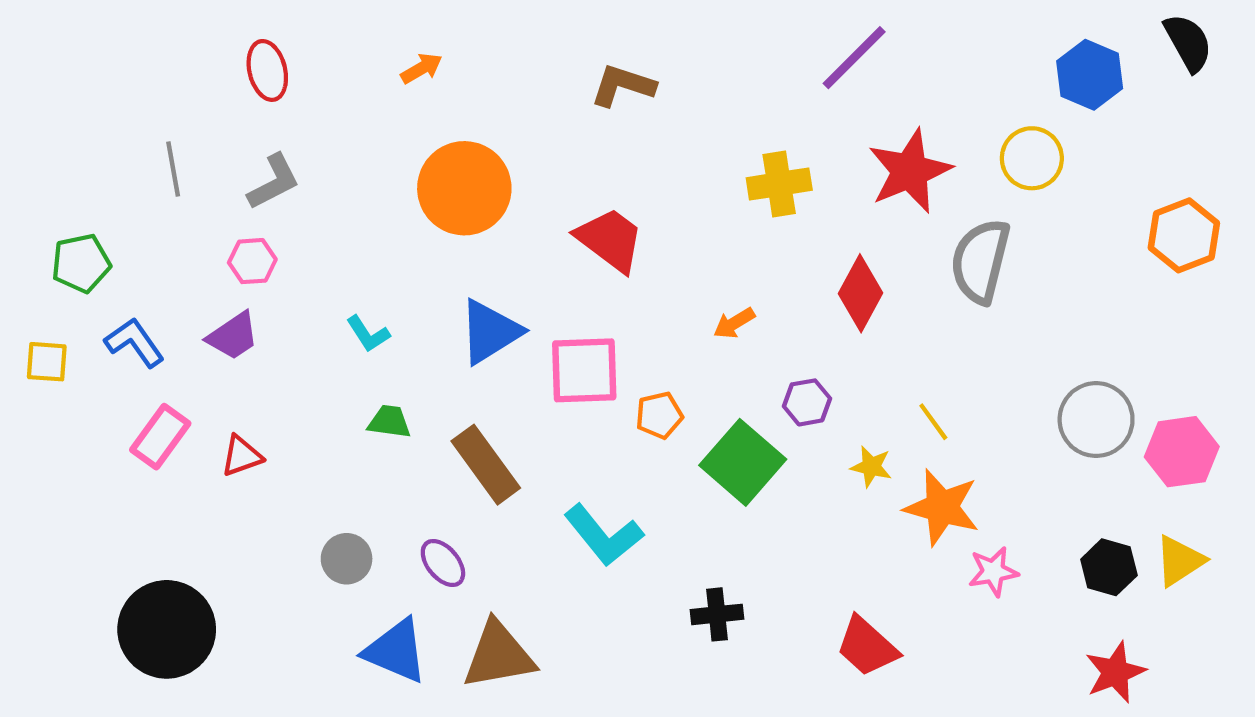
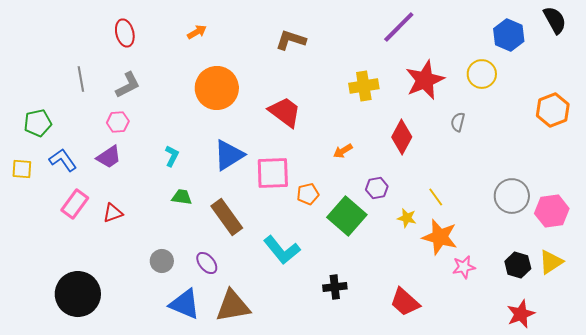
gray semicircle: (980, 261) -> (458, 122), size x0.5
cyan L-shape: (368, 334) -> (172, 156), turned -120

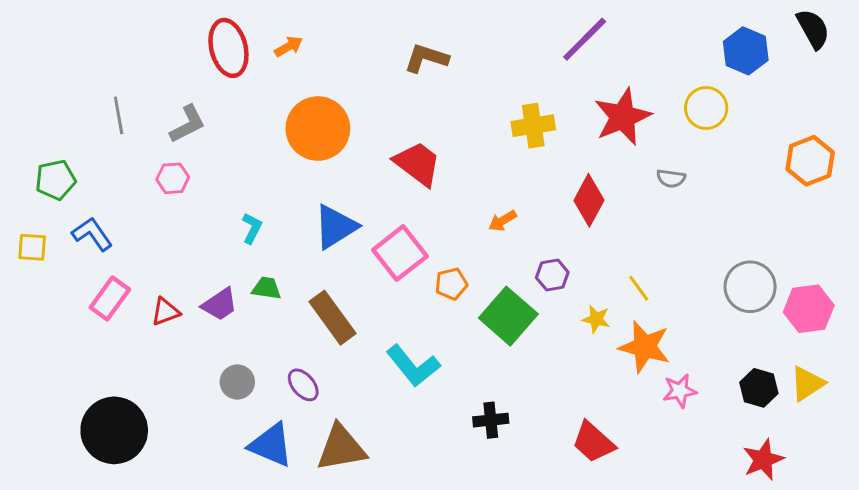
red ellipse: (125, 33) -> (228, 48), moved, size x1.4
gray semicircle: (458, 122) -> (671, 178), turned -96
purple trapezoid: (109, 157) -> (220, 304), moved
pink square: (273, 173) -> (400, 253), turned -36

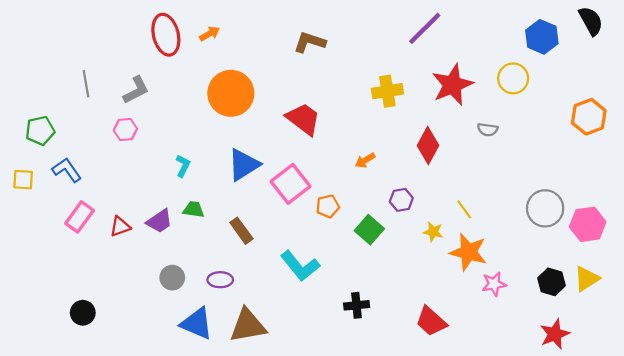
green square: (508, 316) -> (369, 230), size x0.7
brown rectangle: (333, 318) -> (241, 231), size x0.7
purple ellipse: (303, 385) -> (220, 280), turned -50
black circle: (114, 430) -> (83, 313), size x0.5

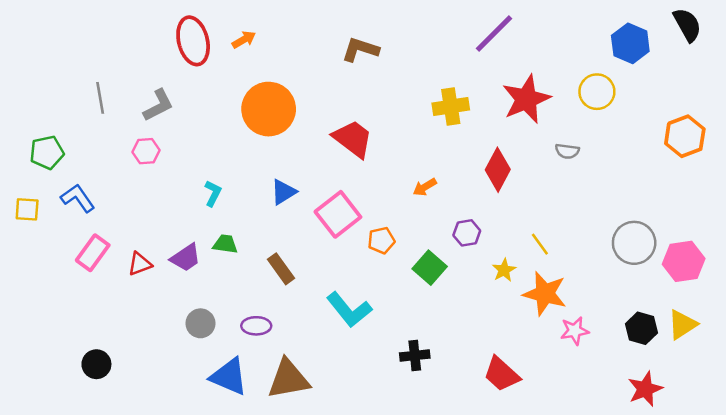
blue triangle: (244, 165) -> (283, 192), size x0.7
yellow star: (433, 232) -> (504, 270), turned 30

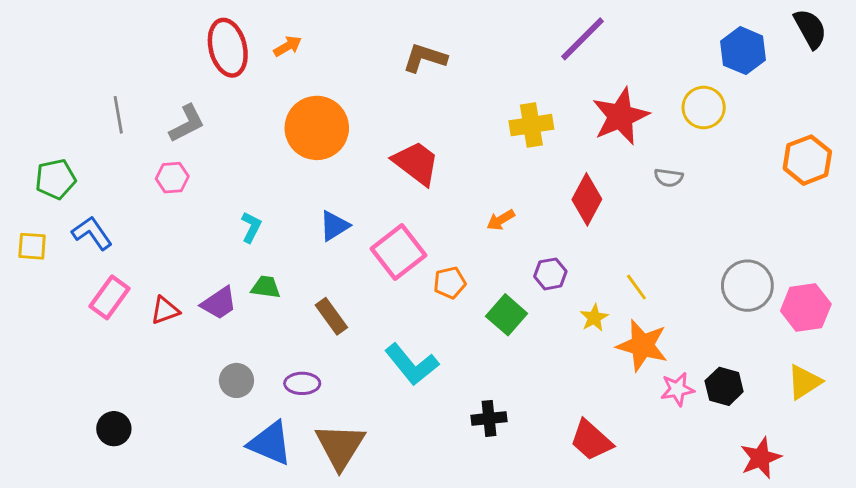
black hexagon: (641, 328) -> (724, 386), moved
brown triangle: (288, 379) -> (340, 446), turned -48

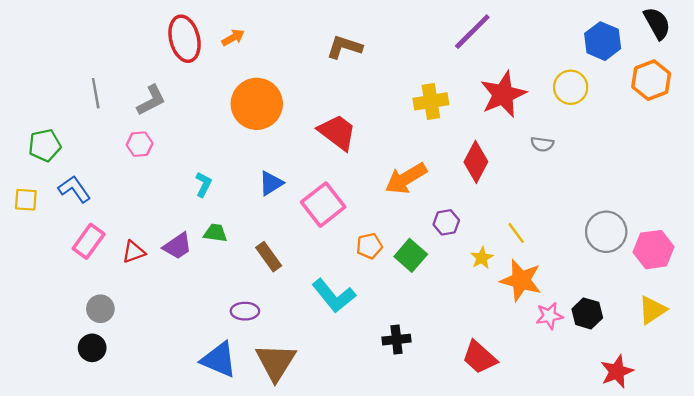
orange hexagon: (807, 160) -> (651, 80), moved
orange arrow: (501, 220) -> (406, 178), size x1.8
orange pentagon: (450, 283) -> (369, 246), moved
gray circle: (236, 380) -> (100, 309), moved

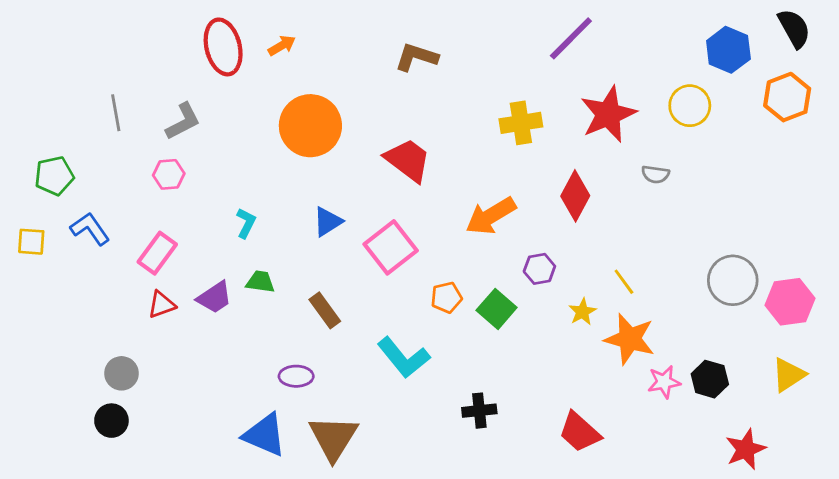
pink rectangle: (89, 241) -> (157, 253), moved

